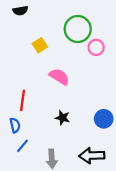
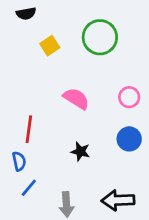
yellow square: (40, 45) -> (50, 46), moved
pink circle: (96, 47) -> (129, 97), moved
blue circle: (104, 119) -> (129, 139), moved

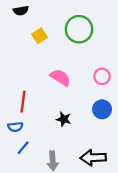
blue semicircle: (19, 161) -> (15, 127), turned 96

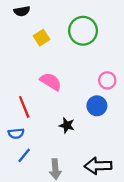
pink semicircle: (60, 77) -> (51, 82), moved
red line: (23, 102) -> (24, 107), turned -30
blue circle: (102, 109) -> (97, 106), moved

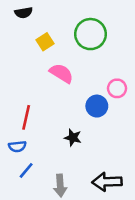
pink semicircle: (51, 82) -> (61, 73), moved
blue circle: (97, 106) -> (97, 106), moved
red line: (24, 107) -> (26, 117), turned 35

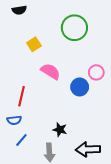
yellow square: (45, 42) -> (34, 44), moved
pink semicircle: (61, 73) -> (51, 71), moved
black star: (73, 138) -> (60, 130), moved

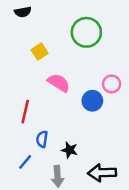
blue semicircle: (14, 120) -> (42, 139), moved, turned 104

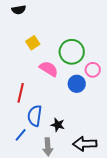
green circle: (86, 32) -> (72, 52), moved
blue semicircle: (42, 139) -> (35, 116), size x1.5

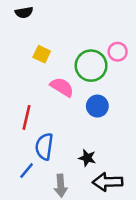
yellow square: (33, 43) -> (42, 54), turned -32
pink circle: (93, 70) -> (118, 52), moved
black star: (58, 125) -> (87, 158), moved

